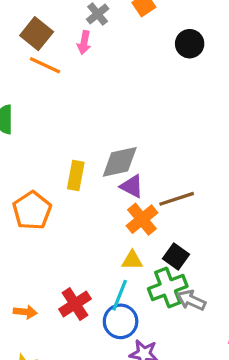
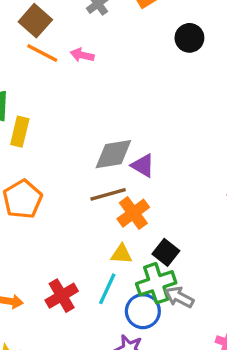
pink arrow: (84, 42) -> (82, 55), moved, turned 90
yellow rectangle: (76, 175) -> (20, 132), moved
purple triangle: (132, 186) -> (143, 166), moved
brown line: (177, 199) -> (108, 194), moved
blue circle: (121, 321) -> (143, 311), moved

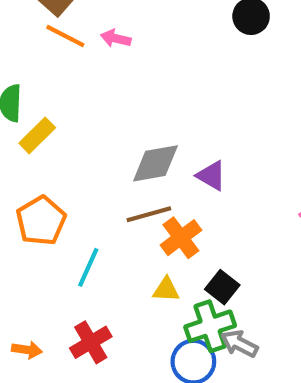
yellow rectangle: (20, 132) -> (37, 135), turned 32
purple triangle: (143, 166) -> (211, 176), moved
cyan line: (107, 289) -> (88, 267), moved

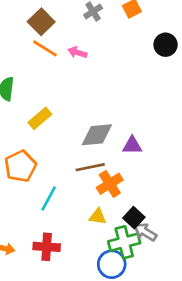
yellow rectangle: (37, 135) -> (40, 118), moved
purple triangle: (211, 176) -> (132, 145), turned -35
red cross: (91, 342) -> (47, 247), turned 30
gray arrow: (239, 344) -> (145, 232), moved

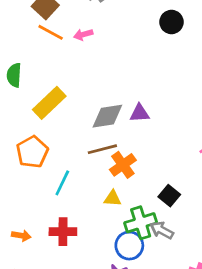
pink arrow: (77, 52) -> (83, 35), turned -30
yellow rectangle: (40, 118) -> (49, 103), size x1.4
purple triangle: (132, 145) -> (140, 113), moved
black square: (134, 218) -> (169, 196), moved
gray arrow: (145, 232) -> (162, 230), moved

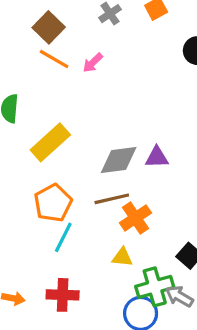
pink arrow: (83, 35) -> (93, 63), turned -30
orange pentagon: (32, 152) -> (53, 203), moved

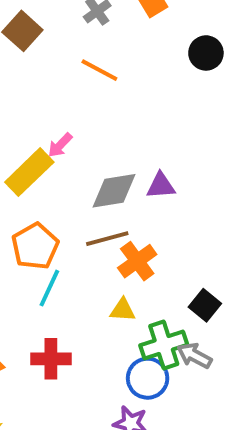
orange line: (54, 59) -> (99, 70), moved
pink arrow: (93, 63) -> (60, 145), moved

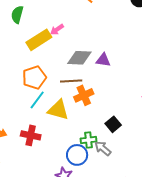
yellow triangle: (123, 310) -> (58, 110), moved, size x1.6
green cross: (164, 345) -> (89, 140), size x0.7

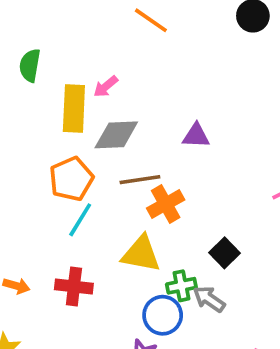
yellow rectangle: (39, 40) -> (74, 108), turned -50
gray diamond: (79, 58) -> (116, 135), moved
yellow triangle: (58, 110) -> (141, 254), moved

